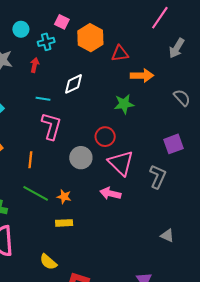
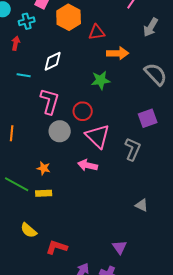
gray semicircle: (182, 98) -> (156, 74), size x1.4
pink L-shape: (51, 126) -> (50, 101), moved
green line: (36, 193) -> (17, 184), moved

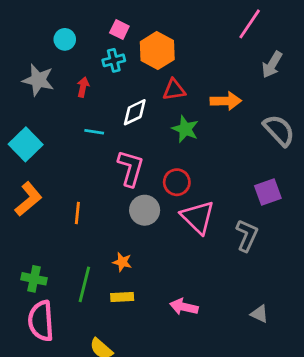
cyan cross: (27, 21) -> (114, 60), moved
red triangle: (97, 32) -> (174, 90), moved
green star: (101, 80) -> (185, 129), moved, turned 30
pink arrow: (88, 165) -> (184, 307), moved
green line: (17, 184) -> (84, 284), turned 75

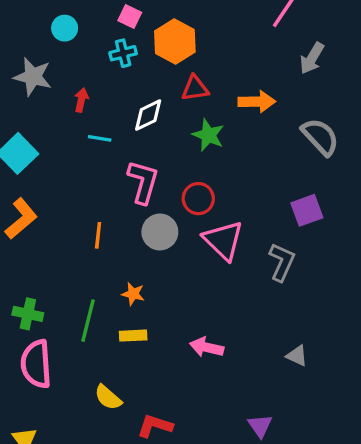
red arrow: (83, 87) -> (81, 100), moved
orange line: (77, 213) -> (98, 235), moved

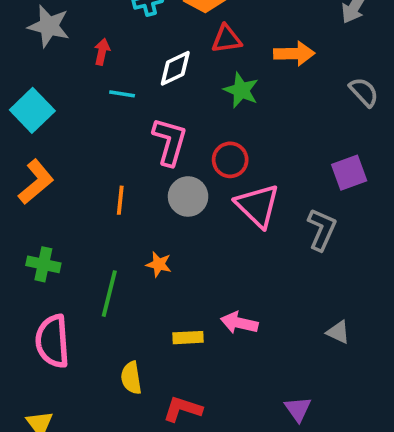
gray semicircle: (320, 137) -> (364, 92), size x0.7
green cross: (28, 314) -> (43, 264), moved
yellow rectangle: (133, 336) -> (188, 338), moved
yellow semicircle: (108, 397) -> (131, 378), turned 40

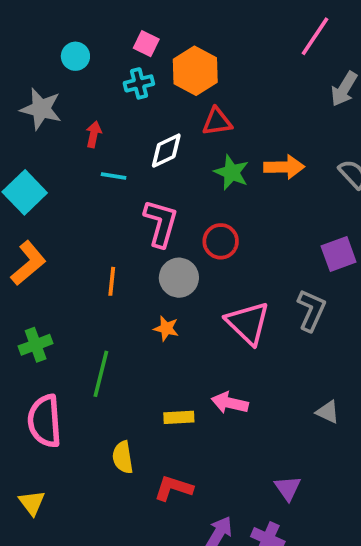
orange arrow: (294, 54) -> (284, 167), moved
pink triangle: (258, 206) -> (248, 323), moved
green cross: (43, 264) -> (36, 345), turned -32
orange star: (159, 264) -> (166, 328), moved

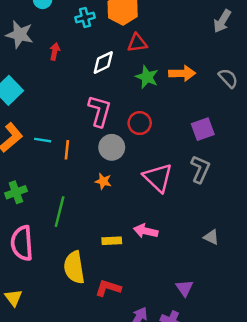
cyan line: (114, 176) -> (43, 140), moved
purple square: (339, 254) -> (203, 129), moved
yellow semicircle: (123, 457) -> (74, 267), size x1.5

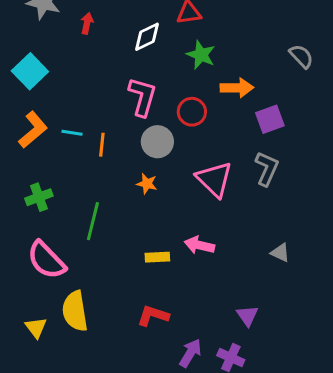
orange arrow: (182, 73) -> (237, 88), moved
pink semicircle: (22, 243) -> (46, 260), turned -40
yellow semicircle: (74, 267) -> (75, 311), moved

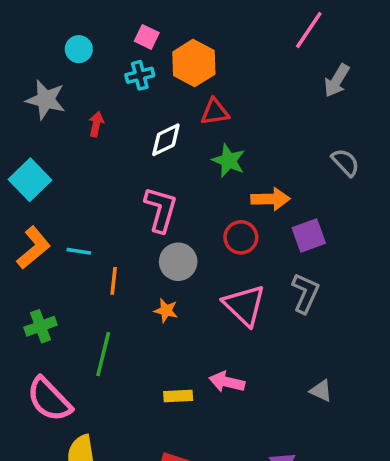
red circle: (192, 112) -> (241, 237), moved
orange line: (102, 145) -> (114, 281), moved

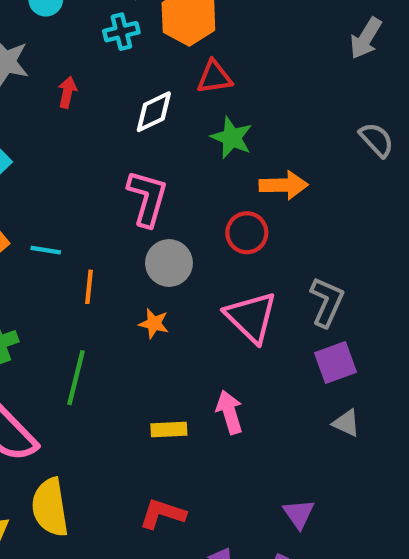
purple square: (309, 236) -> (335, 362), moved
pink arrow: (227, 382) -> (230, 412), turned 60

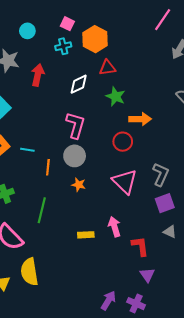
red arrow: (67, 92) -> (38, 75), size x1.5
gray circle: (169, 263) -> (75, 156), moved
red L-shape: (162, 514) -> (140, 246), moved, turned 65

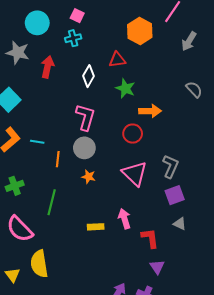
cyan circle: (27, 31) -> (37, 23), size x1.5
orange hexagon: (95, 39) -> (140, 31), moved
white diamond: (79, 84) -> (88, 76), turned -35

